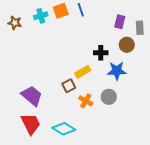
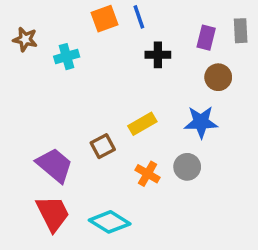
cyan cross: (41, 16) -> (67, 57), moved
gray rectangle: (140, 28) -> (241, 31), moved
black cross: (101, 53) -> (158, 55), moved
brown square: (69, 86) -> (103, 146), moved

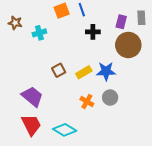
brown circle: (218, 77) -> (128, 45), size x1.6
blue star: (201, 122) -> (106, 71), moved
brown square: (103, 146) -> (59, 70), moved

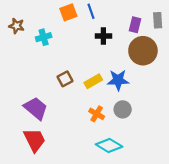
cyan diamond: (65, 130) -> (109, 146), moved

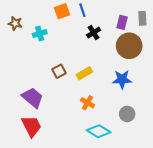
black cross: (103, 36) -> (94, 33), turned -32
blue star: (118, 80) -> (122, 79), moved
gray circle: (123, 109) -> (127, 114), moved

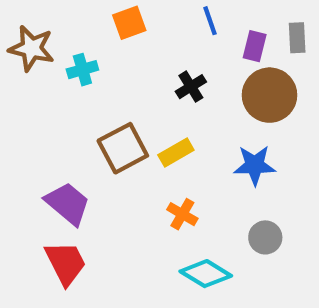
blue line: (82, 10) -> (210, 21), moved
brown star: (15, 23) -> (31, 48), size x1.5
black cross: (94, 33) -> (191, 87), moved
brown square: (59, 71) -> (123, 148), size x1.6

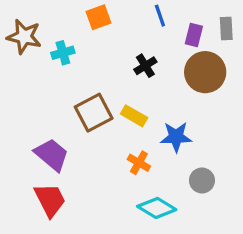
yellow rectangle: (176, 152) -> (134, 116), turned 60
blue star: (255, 165) -> (176, 137), moved

